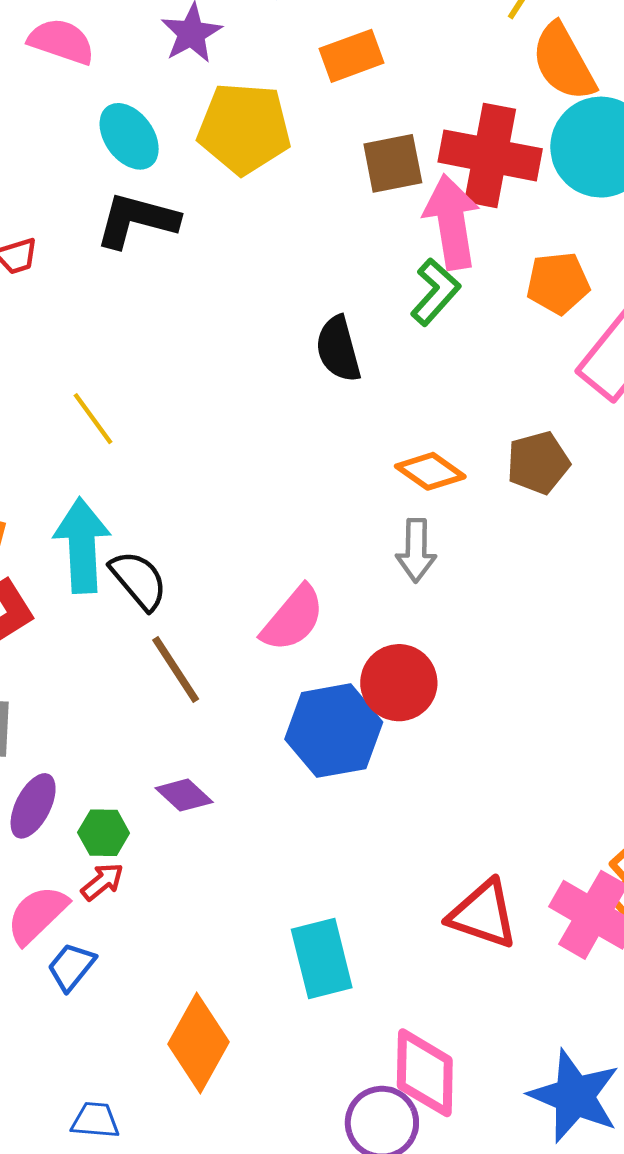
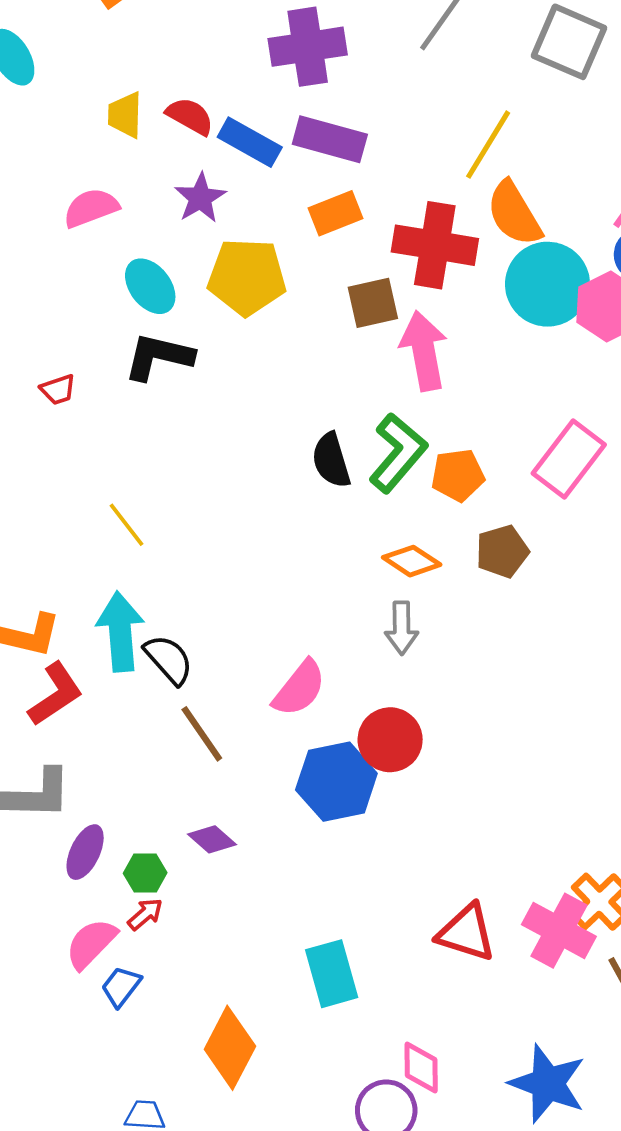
pink semicircle: (61, 41) -> (91, 208), turned -38
red cross: (490, 155) -> (435, 245), moved
orange pentagon: (558, 283) -> (458, 475), moved
green L-shape: (435, 292) -> (398, 453), moved, size x1.4
pink diamond: (425, 1073) -> (421, 1068), size x0.7

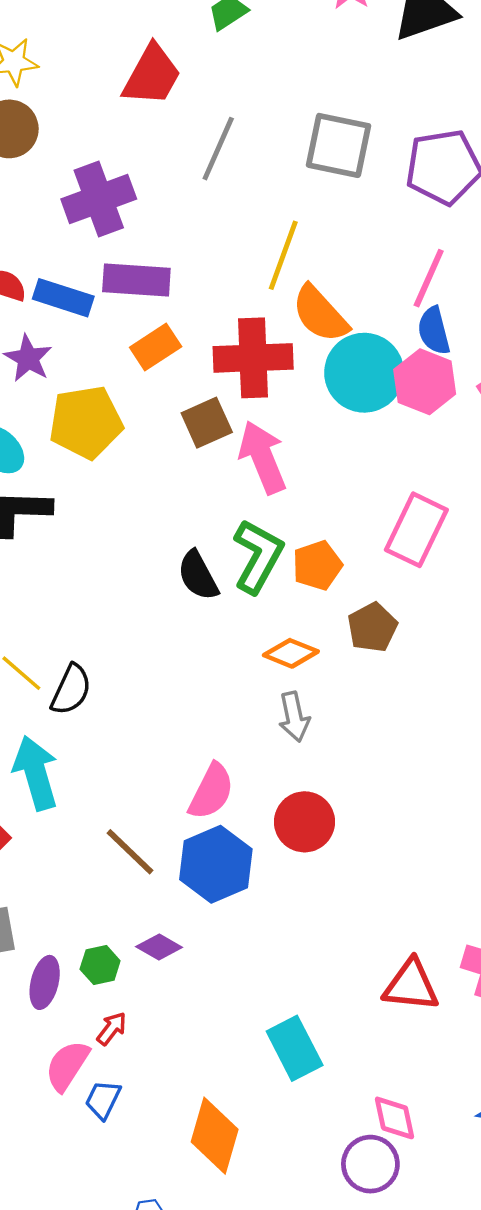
black semicircle: (169, 660) -> (71, 690), moved, turned 78
blue hexagon: (336, 782) -> (216, 864), moved
green hexagon: (145, 873) -> (100, 965), moved

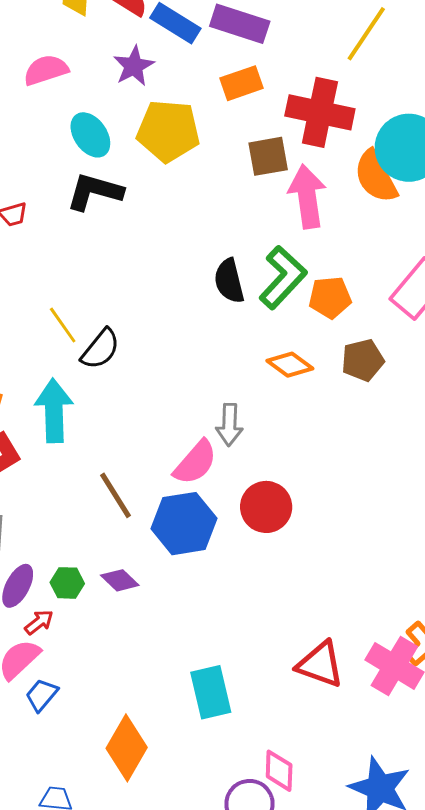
orange semicircle: (320, 314) -> (376, 176), moved
gray arrow: (294, 717) -> (229, 425), moved
red arrow: (112, 1028) -> (39, 622), moved

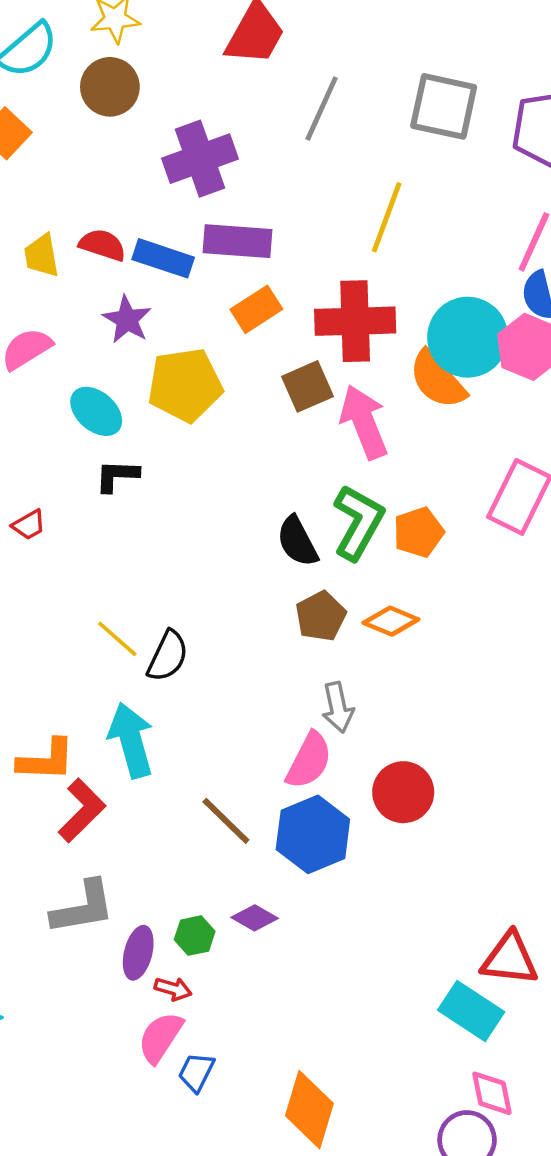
black L-shape: (95, 192) -> (117, 476), size x0.7
brown pentagon: (363, 360) -> (321, 616), moved
red arrow: (39, 622) -> (173, 989), turned 68
cyan rectangle: (211, 692) -> (471, 1011), moved, turned -30

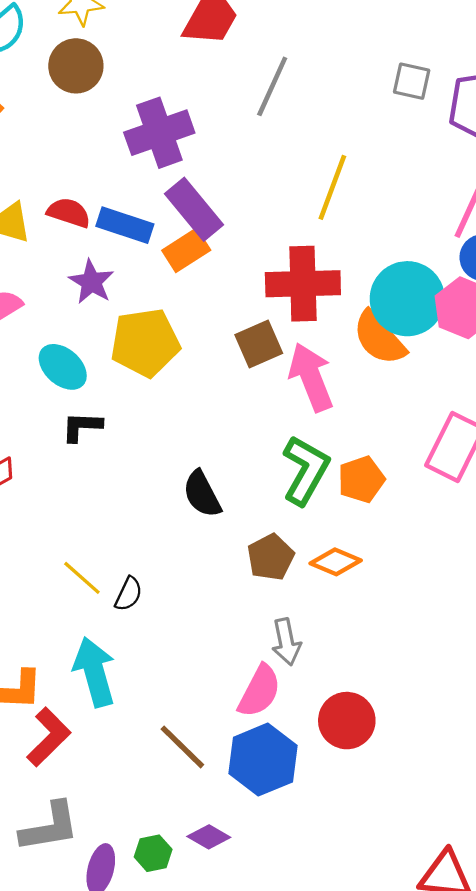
gray square: (444, 106) -> (412, 81), moved, size x0.6
purple rectangle: (238, 241) -> (194, 209), turned 46
orange rectangle: (256, 309) -> (186, 250), moved
black semicircle: (297, 541) -> (202, 494), moved
black semicircle: (168, 656) -> (129, 594), size x0.7

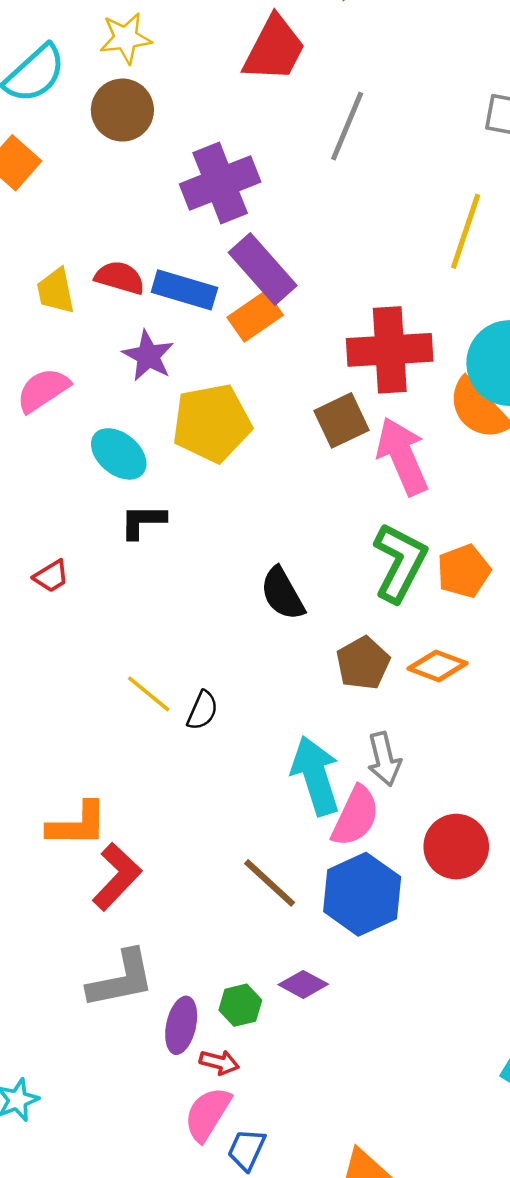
yellow line: (332, 187) -> (466, 231), moved
cyan arrow: (94, 672) -> (315, 776), moved

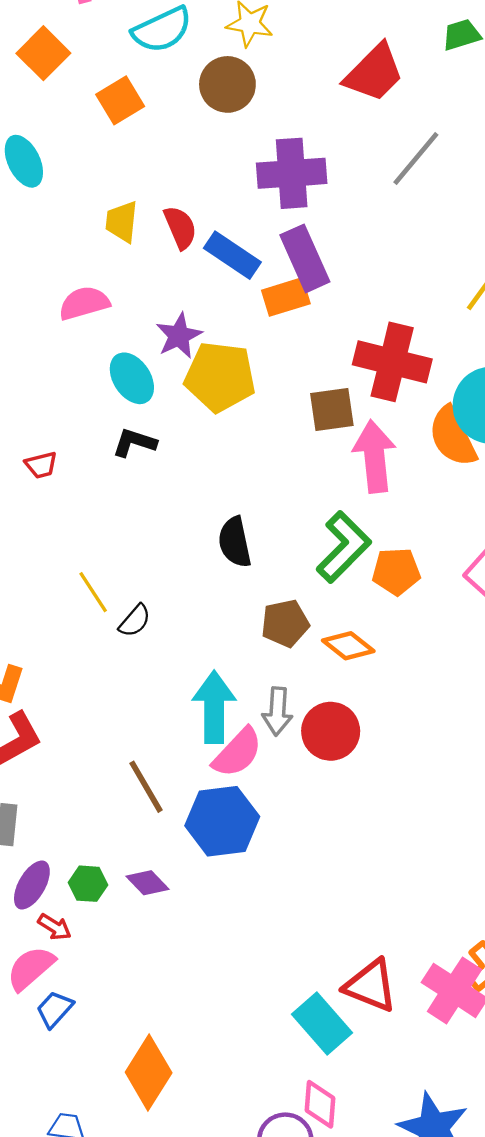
red semicircle: (120, 278) -> (180, 227), turned 33
purple star: (148, 356) -> (179, 336), moved
red circle: (456, 847) -> (331, 731), moved

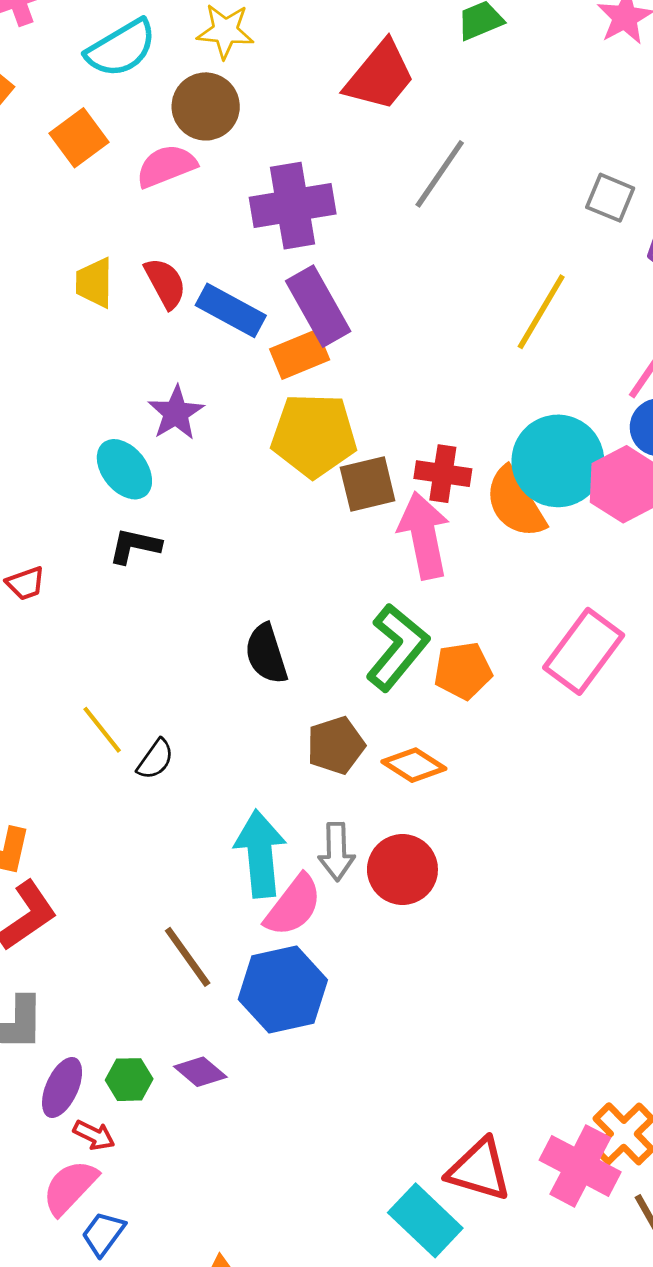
pink semicircle: (84, 303) -> (166, 166), moved
red cross: (392, 362) -> (443, 474), moved, size x0.6
yellow pentagon: (220, 377) -> (314, 435), moved

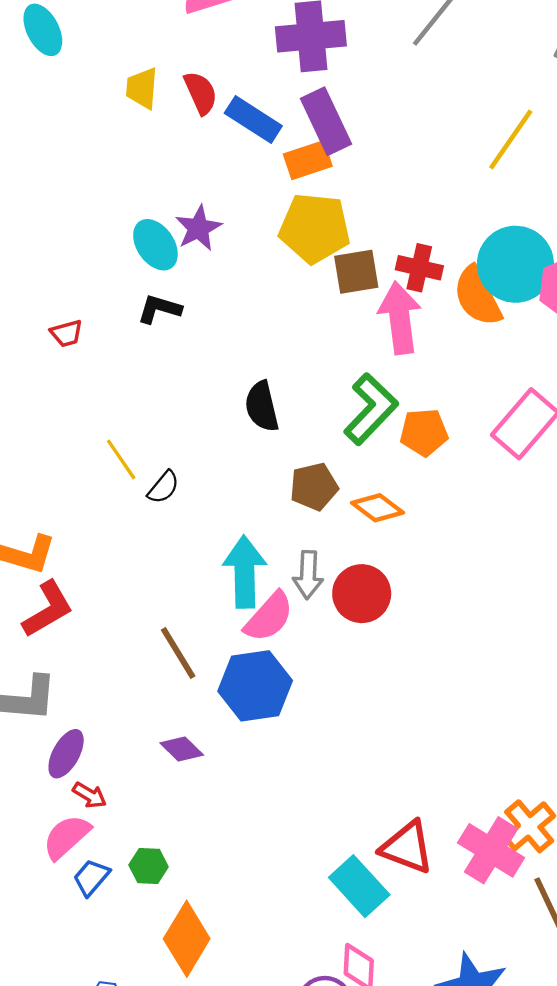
purple star: (176, 413) -> (198, 228), moved
green hexagon: (129, 1080) -> (149, 866), moved

